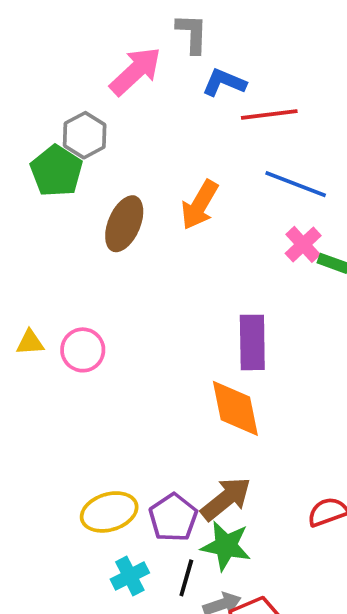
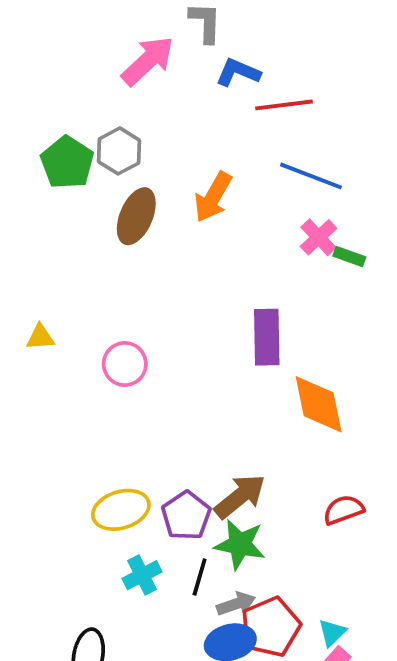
gray hexagon: (85, 135) -> (119, 151), moved
pink circle: (83, 350) -> (125, 364), moved
orange diamond: (235, 408) -> (319, 404), moved

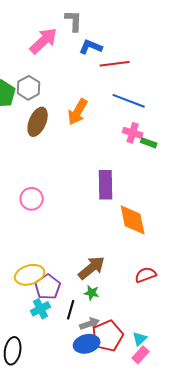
pink cross: (319, 237) -> (133, 133), turned -30
purple pentagon: (186, 516) -> (48, 287), moved
green star: (240, 544) -> (92, 293), size x0.6

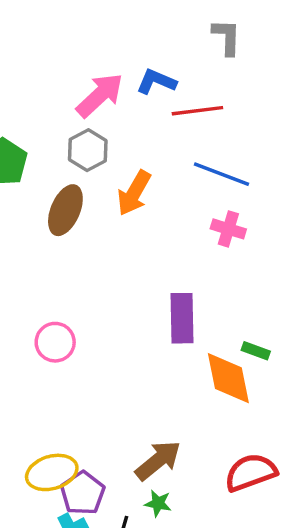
gray L-shape: (74, 21) -> (227, 37), moved
pink arrow: (44, 41) -> (100, 95), moved
gray hexagon: (29, 88) -> (88, 150), moved
green rectangle: (149, 143) -> (256, 351), moved
red semicircle: (146, 275) -> (251, 472), size x1.4

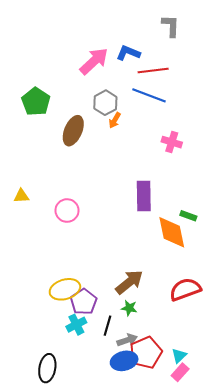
gray hexagon: (88, 150) -> (105, 103), moved
blue line: (221, 174) -> (149, 95), moved
orange arrow: (134, 193) -> (115, 120), size x0.6

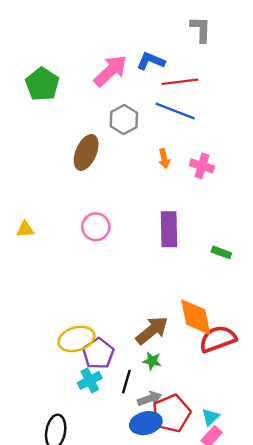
green pentagon: (36, 102) -> (42, 84), moved
orange arrow: (115, 120) -> (164, 159), moved, turned -42
pink circle: (67, 211) -> (96, 227), moved
orange diamond: (172, 232) -> (196, 317), moved

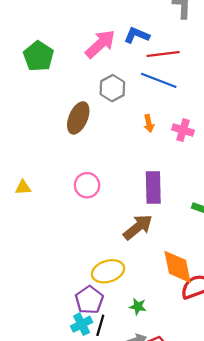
brown arrow: (152, 330) -> (138, 227), moved
yellow ellipse: (76, 339) -> (108, 271), moved
black line: (126, 382) -> (100, 325), moved

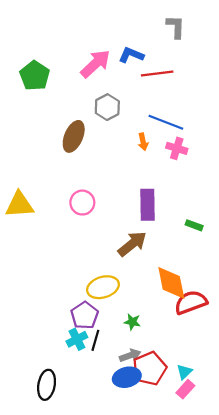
blue line: (159, 80) -> (166, 122), moved
yellow triangle: (23, 187) -> (19, 205), size x1.8

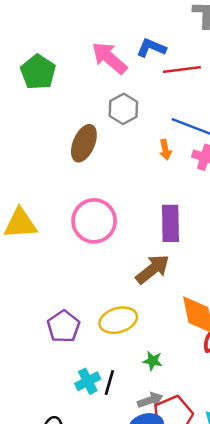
pink arrow: (95, 64) -> (109, 58), turned -96
pink circle: (82, 203) -> (94, 221), size x1.5
purple pentagon: (85, 315) -> (64, 326), moved

